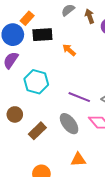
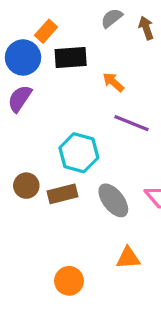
cyan hexagon: (36, 82) -> (79, 153), moved
purple line: (79, 97) -> (131, 123), moved
brown rectangle: (37, 131) -> (62, 194), moved, turned 30

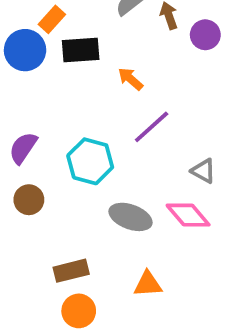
purple semicircle: (20, 99) -> (23, 148), moved
purple line: (131, 123) -> (152, 127), turned -64
brown rectangle: (62, 194) -> (71, 271), moved
gray ellipse: (113, 200) -> (130, 217), turned -32

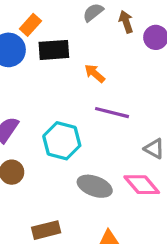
purple line: (152, 127) -> (112, 113), turned 56

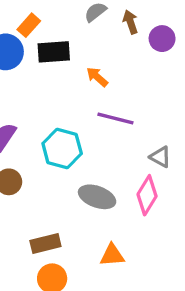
pink diamond: (142, 185) -> (147, 195), turned 72

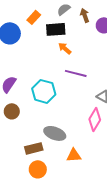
orange rectangle: (29, 25) -> (34, 17), moved
black rectangle: (54, 52) -> (56, 29), moved
gray ellipse: (97, 197) -> (55, 133), moved

